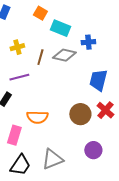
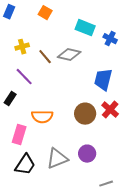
cyan rectangle: (60, 28) -> (85, 28), moved
blue cross: (88, 42) -> (110, 39), moved, turned 32
brown line: (40, 57) -> (45, 57), turned -56
purple line: (19, 77) -> (24, 77), turned 60
purple circle: (93, 150) -> (87, 154), moved

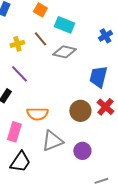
cyan rectangle: (85, 28) -> (64, 25), moved
blue cross: (110, 39) -> (105, 36), turned 32
brown line: (45, 57) -> (40, 39), moved
gray triangle: (57, 159) -> (52, 141), moved

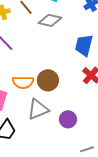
brown circle: (80, 111) -> (48, 80), moved

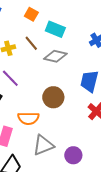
brown circle: (48, 80) -> (53, 97), moved

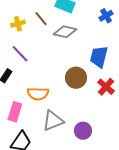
brown circle: (53, 97) -> (76, 78), moved

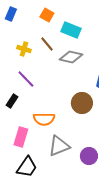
yellow cross: (18, 24) -> (24, 49), turned 32

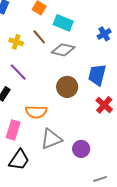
brown circle: (82, 103) -> (67, 87), moved

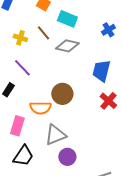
brown circle: (67, 87) -> (62, 94), moved
purple circle: (81, 149) -> (67, 157), moved

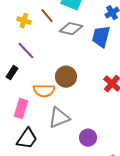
blue trapezoid: (101, 71) -> (101, 37), moved
purple circle: (67, 157) -> (88, 138), moved

